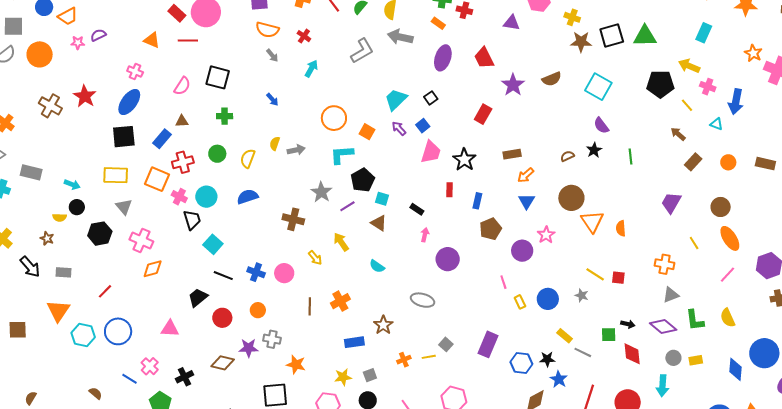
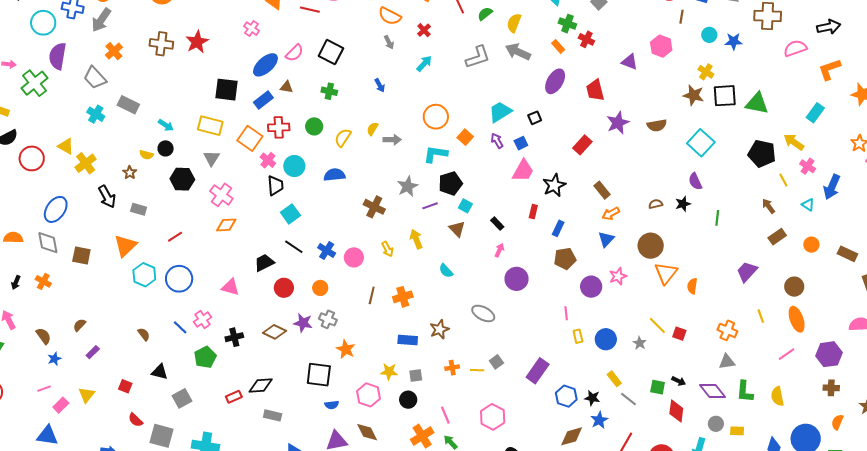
yellow cross: (572, 17) -> (706, 72), moved
blue ellipse: (129, 102) -> (265, 65), moved
brown cross: (50, 106) -> (161, 44), turned -35
brown rectangle: (512, 154) -> (602, 190), turned 48

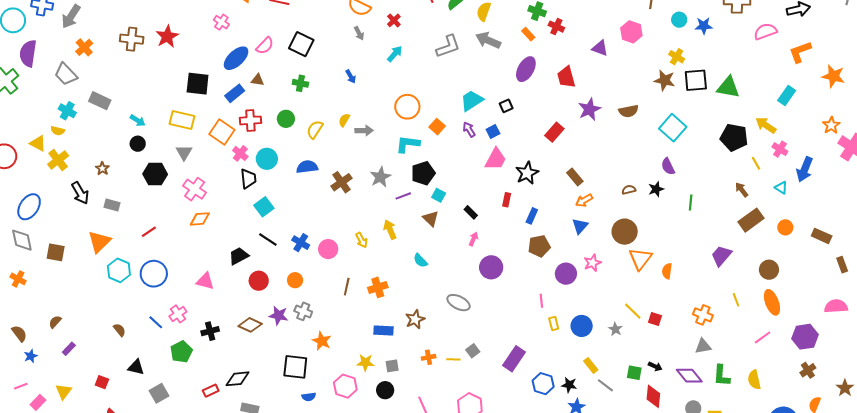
yellow semicircle: (146, 155) -> (58, 131), moved
brown cross: (374, 207) -> (342, 182), moved, turned 30
brown rectangle: (777, 237) -> (751, 220), size x1.4
brown cross: (831, 388) -> (808, 370), turned -35

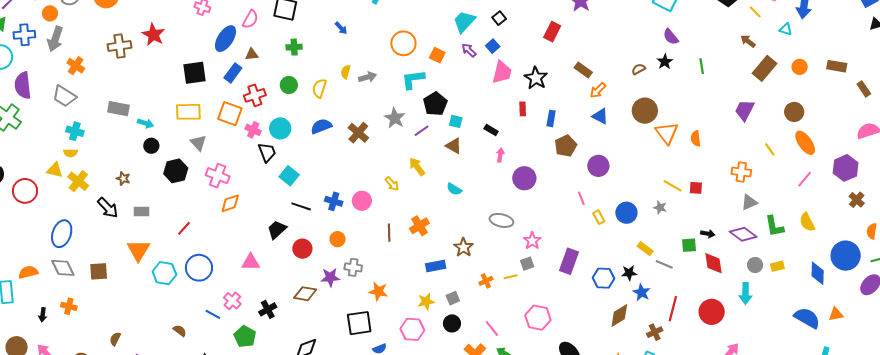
gray rectangle: (100, 101) -> (118, 109), moved
blue triangle: (580, 226) -> (600, 116), turned -30
pink star: (592, 263) -> (532, 241), moved
gray square: (473, 351) -> (527, 264), turned 32

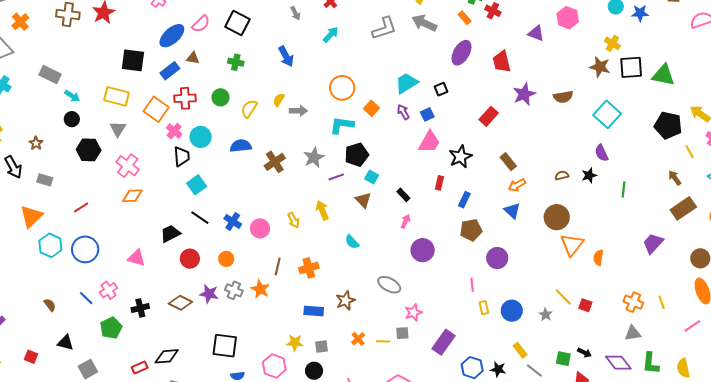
blue arrow: (341, 28) -> (286, 56), size x1.5
yellow line: (770, 149) -> (662, 302), moved
orange cross: (486, 281) -> (358, 339), turned -32
orange star: (378, 291) -> (260, 289), moved

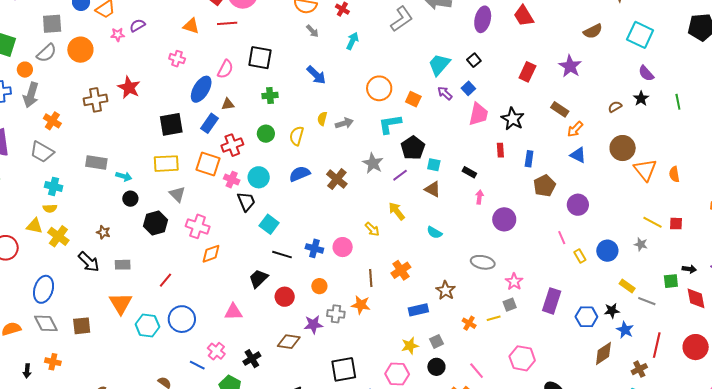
purple star: (524, 94) -> (570, 66), moved

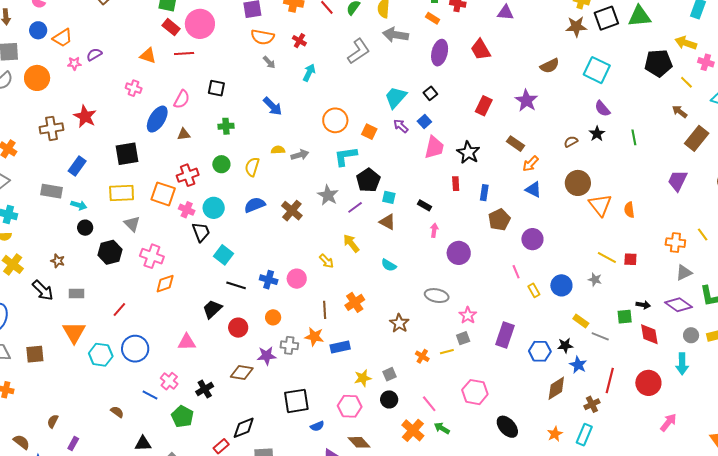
black square: (260, 58) -> (216, 88), size x0.7
yellow semicircle: (322, 119) -> (278, 150), turned 72
blue rectangle: (210, 123) -> (77, 166), moved
blue rectangle: (418, 310) -> (340, 347), moved

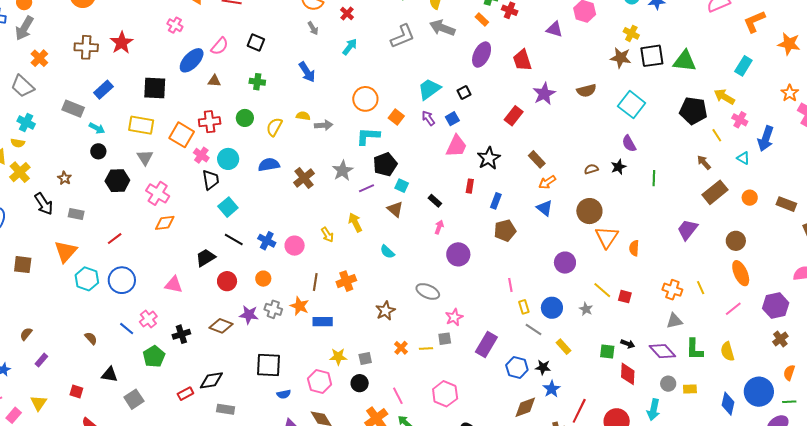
purple star: (526, 101) -> (544, 94), moved
purple circle: (532, 239) -> (565, 263), moved
gray line: (600, 336) -> (533, 330), moved

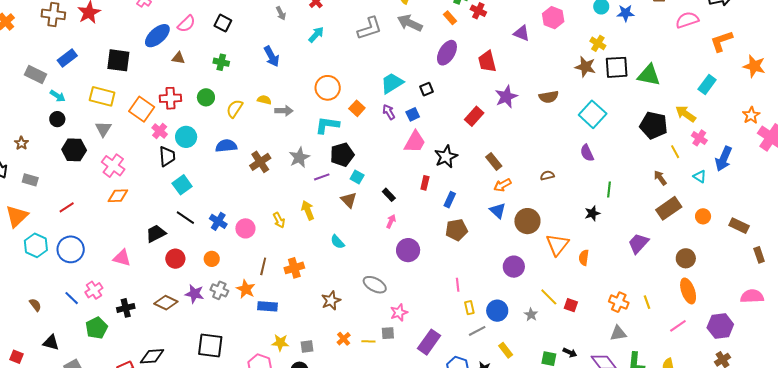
black star: (618, 167) -> (592, 213), moved
brown circle: (589, 211) -> (527, 221), moved
gray line: (533, 330) -> (477, 331), turned -66

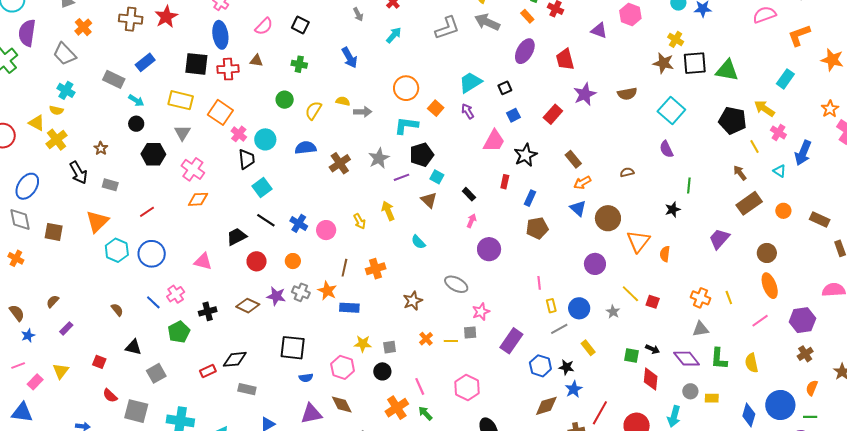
blue ellipse: (157, 36) -> (220, 35), moved, turned -56
red cross: (170, 98) -> (228, 69), moved
blue square: (413, 114) -> (513, 115), moved

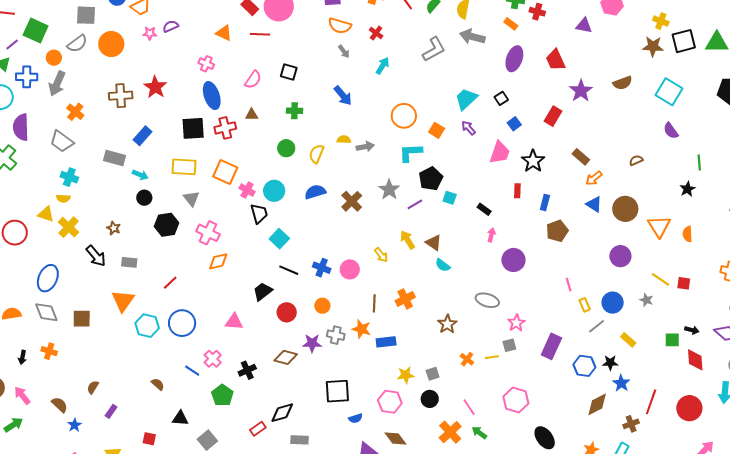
brown triangle: (429, 200) -> (434, 243), moved

